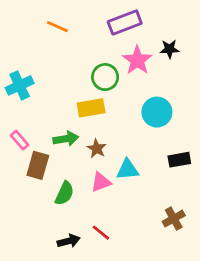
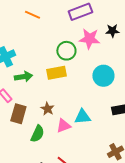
pink star: (137, 60) -> (89, 39), turned -30
green arrow: (66, 139) -> (23, 77), moved
brown star: (97, 149) -> (47, 109), moved

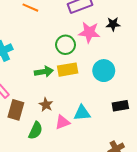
yellow rectangle: (56, 73) -> (68, 70), moved
green arrow: (23, 77) -> (44, 72), moved

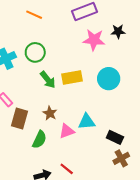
green circle: (66, 45) -> (35, 52), moved
green arrow: (44, 72) -> (48, 80), turned 60
black rectangle: (120, 106) -> (115, 137), moved, turned 35

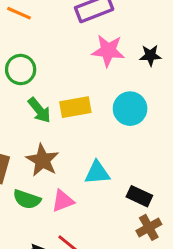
black star: (118, 31) -> (150, 55), moved
brown star: (50, 113) -> (42, 160), size x1.5
pink triangle: (67, 131) -> (63, 201), moved
green semicircle: (39, 140) -> (27, 199), turned 84

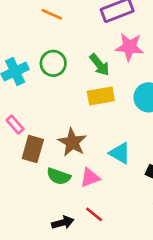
green arrow: (39, 110) -> (99, 65), moved
cyan triangle: (97, 173) -> (120, 153), turned 35

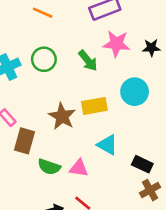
yellow rectangle: (101, 96) -> (94, 106), moved
brown star: (72, 142) -> (62, 116), moved
pink triangle: (90, 178) -> (79, 168), turned 30

